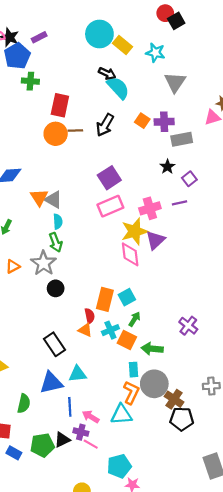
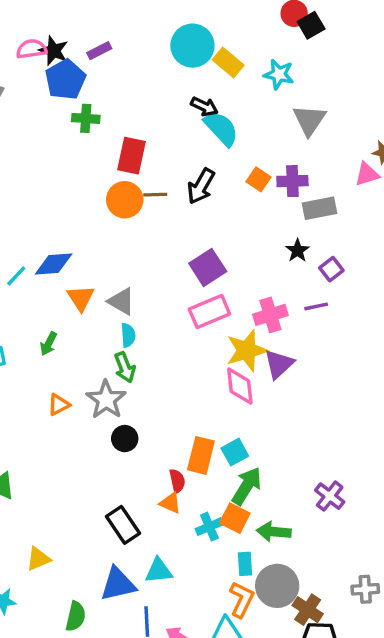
orange triangle: (39, 197) -> (81, 298), moved
green arrow: (135, 319) -> (247, 486), size x1.6
cyan cross: (110, 330) -> (209, 527), moved

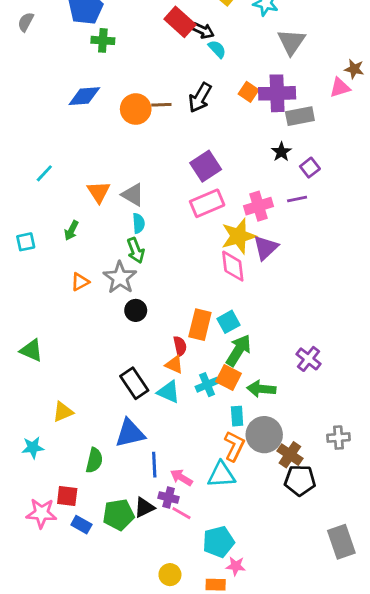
cyan semicircle: (221, 129) -> (217, 49), size x0.6
red rectangle: (131, 156) -> (180, 22), moved, turned -60
purple cross: (292, 181) -> (277, 93), size x1.4
blue diamond: (54, 264) -> (84, 96), moved
cyan triangle: (159, 571) -> (169, 392), moved, turned 30

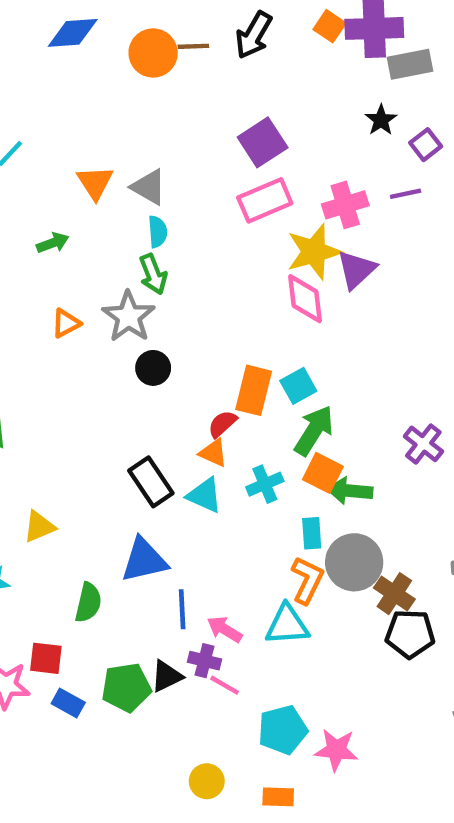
green arrow: (71, 230) -> (53, 243), turned -138
red semicircle: (180, 346) -> (222, 424), turned -120
orange square: (229, 378) -> (323, 473), moved
pink star: (236, 566) -> (336, 750), moved, size x1.4

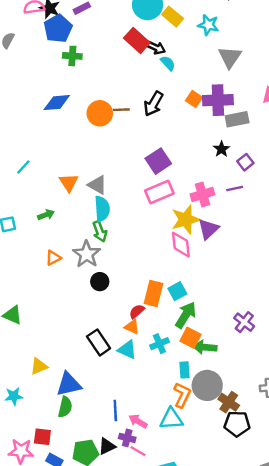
cyan semicircle: (158, 232) -> (102, 209), size x1.5
blue triangle: (144, 560) -> (69, 384), moved

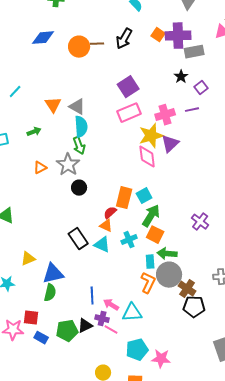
green arrow: (205, 347) -> (167, 254), moved
cyan triangle: (171, 419) -> (132, 313), moved

